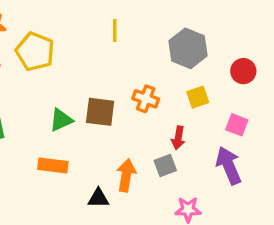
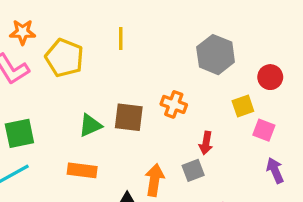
yellow line: (115, 30) -> (121, 38), moved
yellow square: (198, 97) -> (243, 106), moved
purple arrow: (229, 166) -> (275, 170), moved, size x0.7

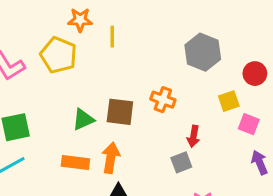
orange star: (23, 32) -> (80, 20), moved
orange arrow: (154, 180) -> (111, 158), moved

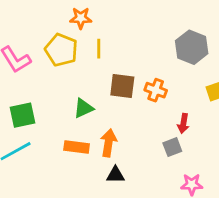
yellow line: (112, 37) -> (99, 49), moved
brown square: (120, 112) -> (122, 86), moved

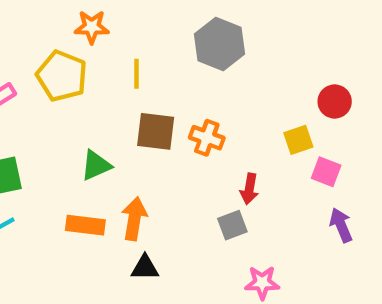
gray hexagon: (192, 47) -> (220, 44), moved
yellow line: (99, 49) -> (136, 74), moved

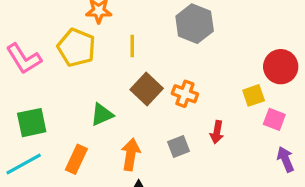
red circle: (335, 102) -> (281, 67), size x1.4
brown square: (156, 131) -> (147, 89), turned 36
orange rectangle: (85, 225) -> (76, 159), moved, turned -72
gray square: (232, 225) -> (179, 146), moved

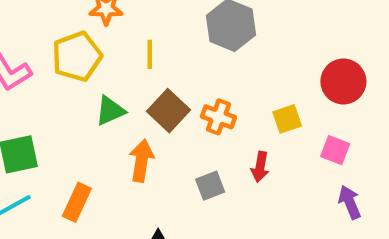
yellow pentagon: (76, 48) -> (77, 56), turned 30
yellow square: (254, 95) -> (287, 119), moved
green triangle: (102, 115) -> (110, 111), moved
orange arrow: (131, 154) -> (141, 161), moved

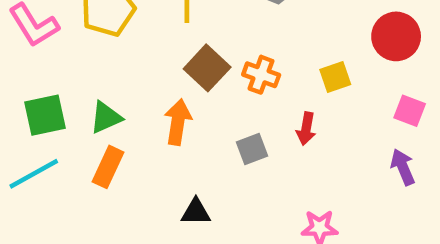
green triangle: (110, 111) -> (106, 117), moved
pink square: (335, 150) -> (410, 111), moved

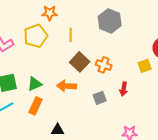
yellow square: (335, 77) -> (145, 66), moved
orange arrow: (178, 122) -> (67, 86), turned -96
black triangle: (196, 212) -> (58, 130), moved

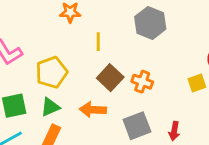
yellow pentagon: (36, 36) -> (52, 72), moved
red arrow: (124, 89) -> (174, 131), moved
gray square: (100, 98) -> (137, 126), size x1.5

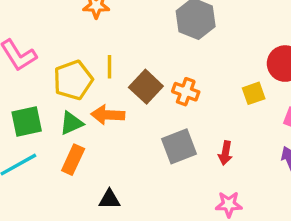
yellow line: (98, 42) -> (109, 67), moved
orange arrow: (93, 110) -> (108, 115), moved

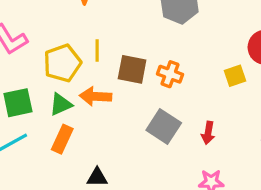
brown square: (146, 87) -> (132, 69), turned -32
gray square: (179, 146) -> (164, 126), turned -36

